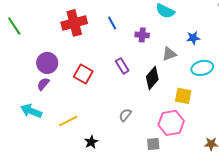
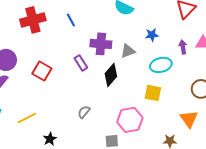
purple cross: (142, 35) -> (101, 44), moved, size x1.5
yellow square: (183, 96) -> (153, 93), moved

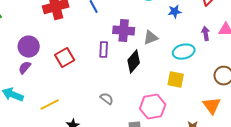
blue star: (152, 35) -> (175, 12), moved
purple rectangle: (81, 63) -> (104, 50), turned 35
red square: (42, 71) -> (65, 58), turned 30
gray semicircle: (84, 112) -> (107, 99), turned 88

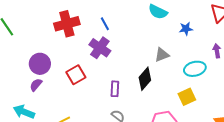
purple cross: (124, 31) -> (100, 48), moved, turned 30
purple rectangle: (104, 50) -> (115, 89), moved
yellow square: (176, 80) -> (187, 97), turned -36

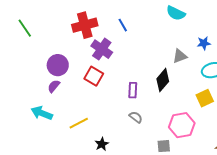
blue star: (186, 29) -> (204, 43), moved
purple cross: (100, 48) -> (102, 49), moved
red square: (76, 75) -> (94, 76), turned -30

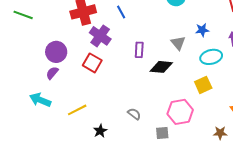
green line: (25, 28) -> (23, 15), turned -36
gray triangle: (180, 56) -> (178, 43), turned -49
black diamond: (163, 80) -> (161, 67), turned 55
purple rectangle: (133, 90) -> (139, 50), moved
gray semicircle: (136, 117) -> (134, 114), moved

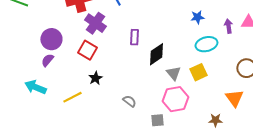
gray triangle: (178, 43) -> (173, 73), moved
black diamond: (161, 67) -> (156, 54), turned -40
black star: (100, 131) -> (95, 78), moved

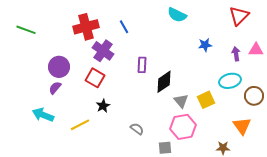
cyan ellipse: (206, 44) -> (230, 81), moved

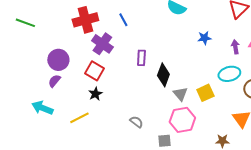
black diamond: (164, 82) -> (163, 75), turned -35
black star: (103, 106) -> (95, 94), moved

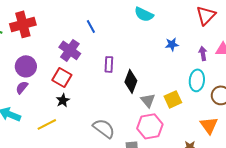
red cross: (85, 20) -> (23, 24), moved
cyan ellipse: (229, 74) -> (197, 80), turned -70
gray semicircle: (136, 122) -> (104, 128), size x1.6

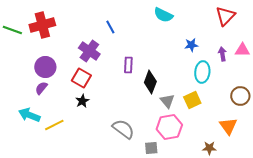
cyan ellipse: (197, 80) -> (202, 72), moved
yellow line: (47, 124) -> (54, 125), moved

